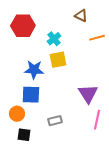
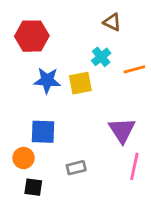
orange line: (97, 38) -> (134, 69), moved
cyan cross: (54, 39) -> (101, 57), moved
blue star: (34, 70) -> (47, 80), moved

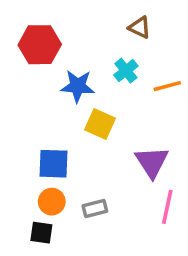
blue star: (47, 80) -> (78, 86), moved
yellow square: (80, 83) -> (100, 124), moved, turned 35
orange circle: (24, 158) -> (52, 202), moved

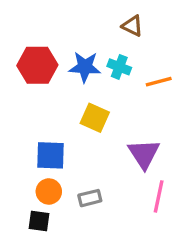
red hexagon: (40, 45) -> (37, 65), moved
cyan cross: (126, 71) -> (119, 67), turned -30
blue star: (78, 86) -> (85, 67), moved

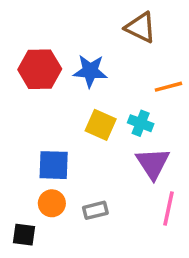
brown triangle: (132, 26) -> (141, 28), size x1.4
cyan cross: (119, 67) -> (141, 123), moved
black square: (39, 221) -> (24, 235), moved

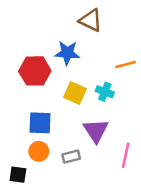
brown triangle: (141, 28) -> (91, 20), moved
red hexagon: (40, 69) -> (35, 71), moved
purple triangle: (153, 163) -> (96, 131), moved

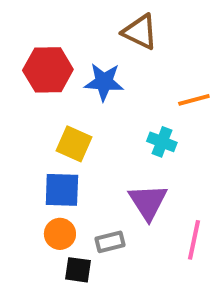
red hexagon: (35, 71) -> (48, 70), moved
yellow square: (75, 93) -> (74, 144), moved
black square: (18, 175) -> (78, 270), moved

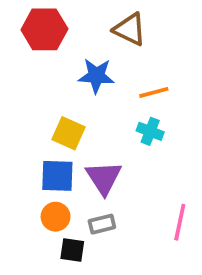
red hexagon: (48, 70) -> (44, 29), moved
orange line: (194, 100) -> (154, 92), moved
purple triangle: (148, 202) -> (104, 178), moved

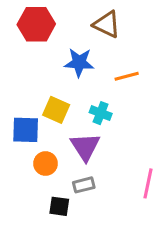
cyan cross: (150, 131) -> (101, 113), moved
blue square: (57, 176) -> (26, 130), moved
orange circle: (56, 217) -> (46, 164), moved

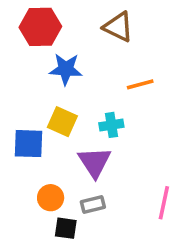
blue star: (79, 63) -> (66, 69), moved
cyan cross: (101, 113) -> (111, 125), turned -30
orange circle: (46, 164) -> (51, 198), moved

